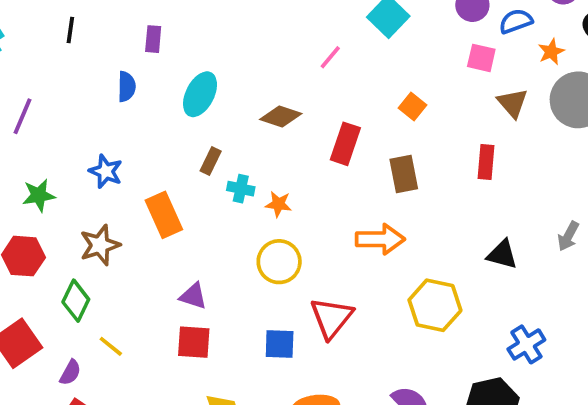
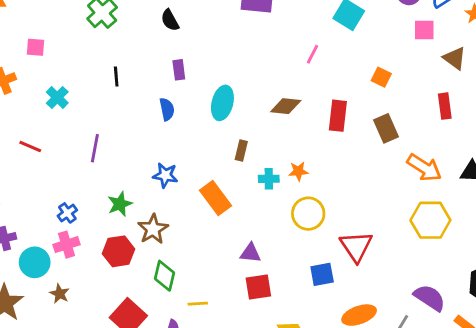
cyan cross: (241, 189) -> (269, 179), moved
orange arrow: (380, 239) -> (424, 168), moved, turned 45
brown star: (100, 245) -> (153, 229), moved
yellow line: (111, 346) -> (198, 304), turned -30

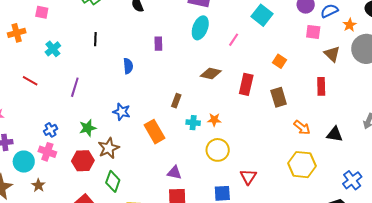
purple rectangle: (179, 70) -> (158, 44), moved
cyan ellipse: (222, 103) -> (200, 28), moved
orange arrow: (424, 168) -> (302, 128), size x0.7
pink cross: (66, 245) -> (47, 152), turned 30
red triangle: (356, 246) -> (248, 177), size x0.7

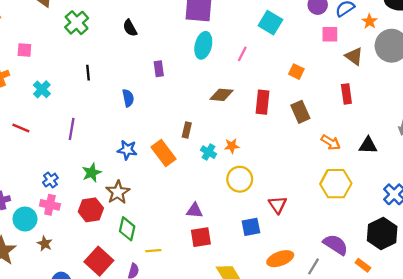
cyan cross: (193, 123) -> (209, 152), turned 32
orange rectangle: (155, 132) -> (163, 153), moved

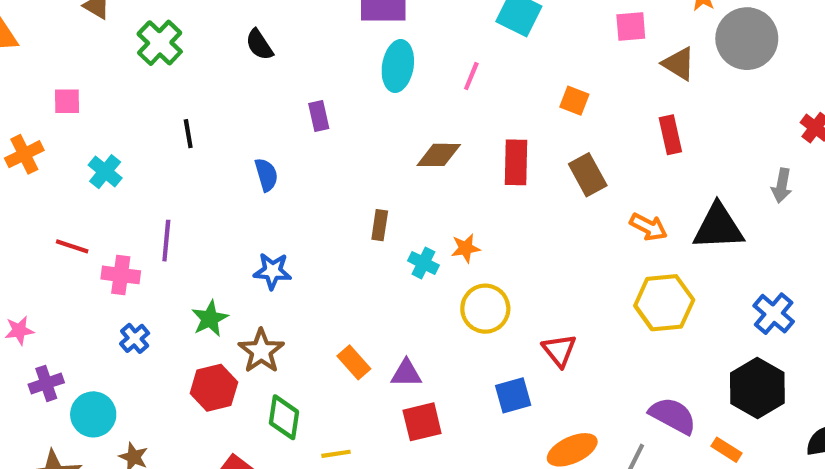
black triangle: (368, 145) -> (718, 227), size x1.5
orange rectangle: (163, 153) -> (354, 362), moved, size x0.7
pink cross: (50, 205) -> (121, 275), moved

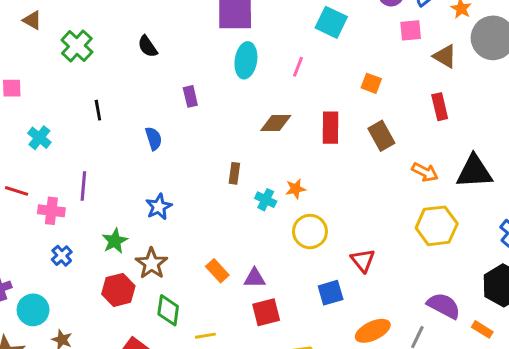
blue star: (272, 271) -> (159, 207), turned -30

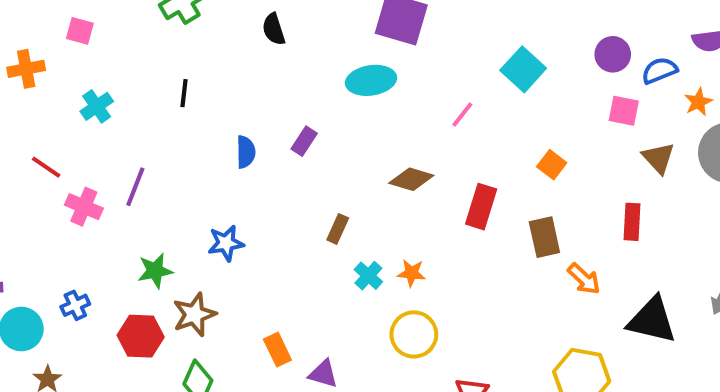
cyan ellipse: (246, 60) -> (371, 80), moved, turned 56
purple rectangle: (190, 96) -> (304, 141), moved, turned 30
orange arrow: (425, 172) -> (584, 279), moved
blue cross: (62, 256) -> (75, 305), moved

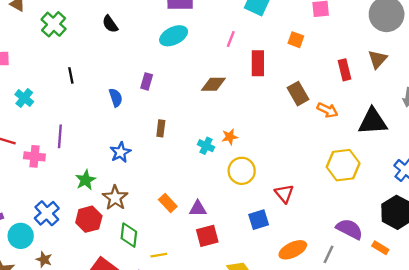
brown triangle: (659, 158) -> (378, 59), moved, turned 42
orange square: (552, 165) -> (296, 40), moved
red rectangle: (481, 207) -> (258, 63), moved
brown rectangle: (338, 229) -> (161, 128), moved
blue cross: (75, 305) -> (47, 213), size x1.5

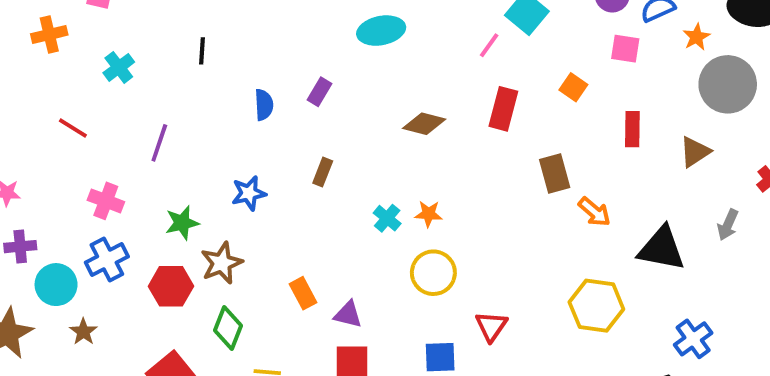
pink line: (231, 39) -> (489, 45), moved
red rectangle: (344, 70) -> (632, 129), moved
pink cross: (34, 156) -> (106, 201), moved

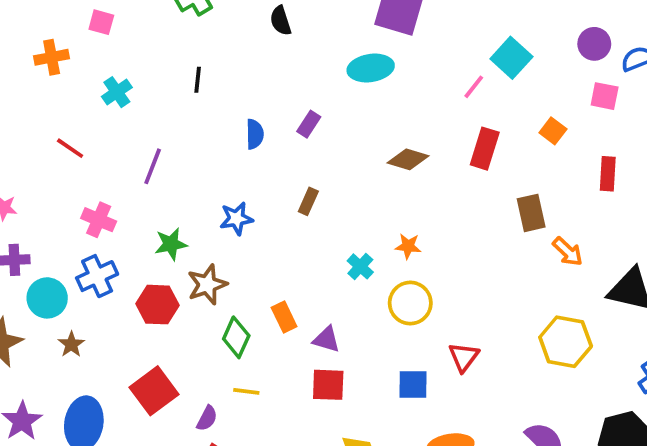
cyan cross: (387, 218) -> (360, 266), moved
green diamond: (228, 328) -> (236, 337), moved

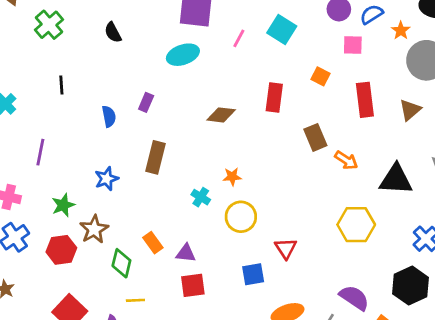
pink line: (474, 87) -> (239, 38), moved
red rectangle: (608, 174) -> (365, 100), size x1.4
brown rectangle: (308, 201) -> (155, 157), size x1.6

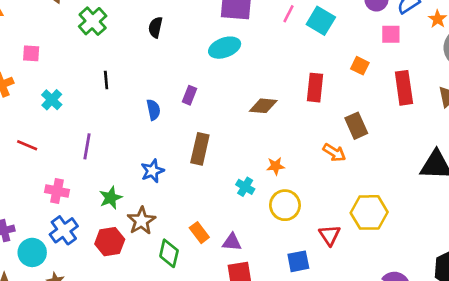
black semicircle: (113, 32) -> (155, 27), turned 42
pink line: (239, 38) -> (289, 14), moved
orange arrow: (346, 160) -> (334, 153), moved
yellow hexagon: (356, 225) -> (369, 212), moved

